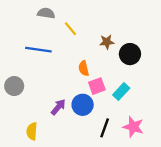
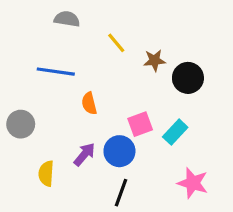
yellow line: (70, 29) -> (116, 43), moved
orange semicircle: (84, 68) -> (89, 103), moved
black line: (105, 128) -> (121, 193), moved
yellow semicircle: (32, 131) -> (46, 173), moved

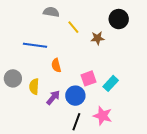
gray semicircle: (67, 19) -> (51, 12), moved
black circle: (188, 78) -> (119, 19), moved
yellow semicircle: (46, 173) -> (34, 87), moved
pink star: (193, 183) -> (103, 116), moved

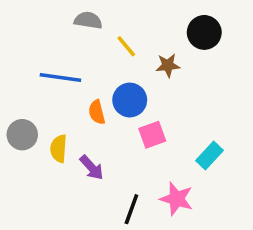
cyan rectangle: (111, 83) -> (209, 155), moved
blue circle: (75, 96) -> (130, 100), moved
purple arrow: (53, 98) -> (92, 168), turned 98

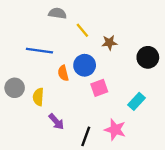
black circle: (204, 32) -> (148, 57), moved
purple arrow: (92, 168) -> (56, 122), moved

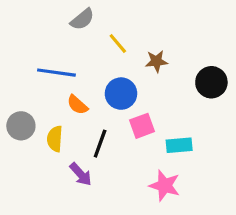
gray semicircle: (58, 13) -> (82, 19), turned 132
orange semicircle: (63, 73) -> (77, 105), moved, turned -35
cyan rectangle: (137, 101) -> (179, 145), moved, turned 42
black line: (86, 136) -> (100, 144), moved

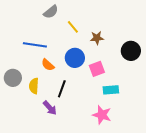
pink square: (142, 126) -> (97, 69), moved

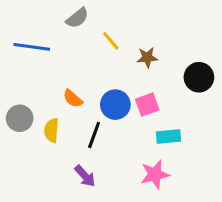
blue line: (35, 45) -> (32, 47), moved
blue circle: (75, 58) -> (115, 105), moved
purple arrow: (50, 108) -> (85, 176), moved
pink star: (102, 115) -> (155, 174), turned -30

